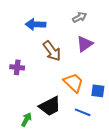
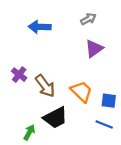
brown arrow: (52, 51) -> (45, 86), moved
purple cross: (17, 67) -> (19, 75), turned 32
blue line: (83, 112) -> (104, 124), moved

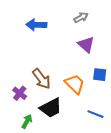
purple triangle: (94, 48) -> (86, 44), turned -42
purple cross: (19, 75) -> (20, 93), moved
blue square: (109, 101) -> (100, 75), moved

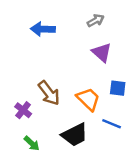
black trapezoid: (51, 108) -> (75, 135), moved
blue line: (95, 114) -> (112, 124), moved
green arrow: (27, 121) -> (32, 143), turned 104

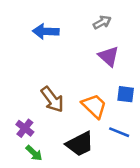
purple cross: (23, 110) -> (25, 128), moved

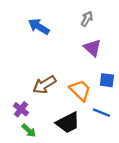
gray arrow: (102, 22) -> (87, 19), turned -32
blue arrow: (46, 31) -> (39, 27), turned 30
brown arrow: (52, 99) -> (44, 85), turned 95

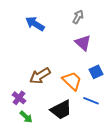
blue square: (107, 80) -> (96, 72), turned -32

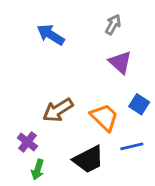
blue square: (96, 72) -> (139, 104), turned -32
blue line: (91, 101) -> (132, 146), turned -35
green arrow: (26, 117) -> (38, 170), turned 64

